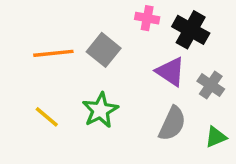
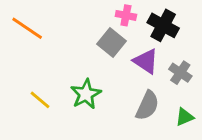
gray square: (104, 50) -> (112, 43), moved
orange line: (53, 53) -> (27, 28), moved, turned 40

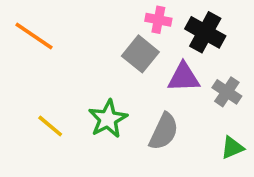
purple triangle: (146, 61) -> (184, 77), turned -36
gray semicircle: (147, 106) -> (164, 131), moved

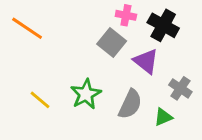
purple triangle: (184, 77) -> (146, 61), turned 40
gray cross: (227, 92) -> (180, 88), moved
green triangle: (232, 148) -> (163, 117), moved

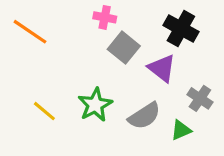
pink cross: (126, 15) -> (105, 17), moved
gray semicircle: (130, 104) -> (144, 116), turned 32

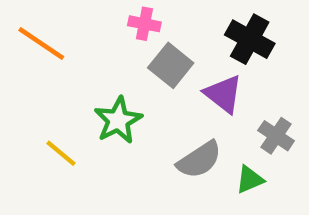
green star: (95, 105) -> (118, 120), moved

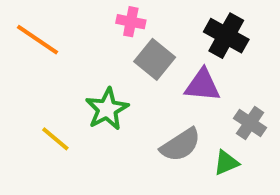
purple triangle: (223, 94) -> (202, 85), turned -33

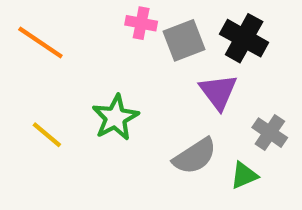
gray square: (155, 59) -> (184, 40), moved, turned 30
purple triangle: (202, 85) -> (218, 92), turned 48
yellow line: (55, 139) -> (47, 135), moved

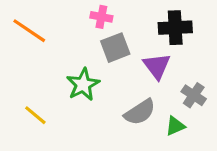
black cross: (244, 38) -> (175, 28), turned -32
gray square: (184, 40) -> (115, 48), moved
yellow line: (47, 135) -> (35, 115), moved

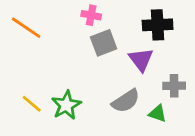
green star: (83, 84) -> (66, 105), moved
gray cross: (194, 95) -> (174, 86), turned -35
green triangle: (175, 126) -> (158, 113), turned 42

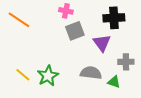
gray semicircle: (126, 101) -> (91, 73), turned -140

